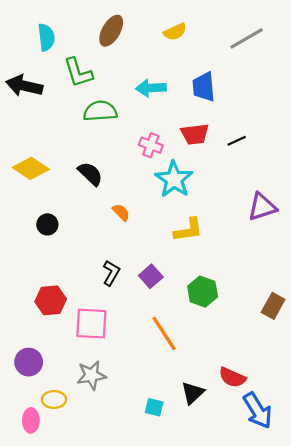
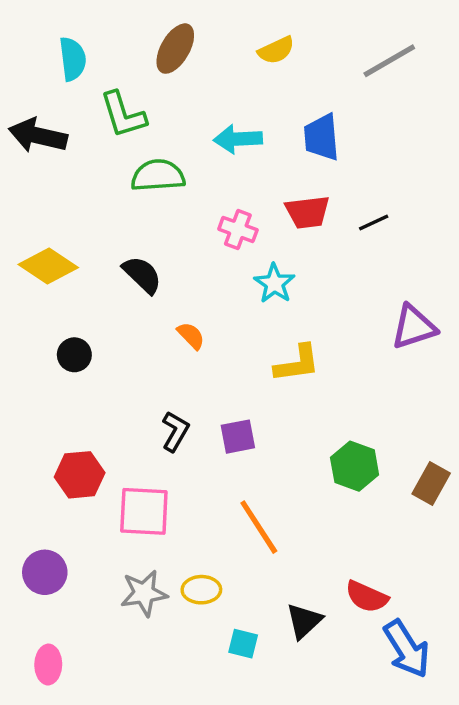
cyan star: (174, 179) -> (274, 283), size x0.7
purple square: (151, 276) -> (238, 437), turned 30
green hexagon: (203, 292) -> (355, 466), moved
yellow ellipse: (54, 399) -> (201, 590), moved

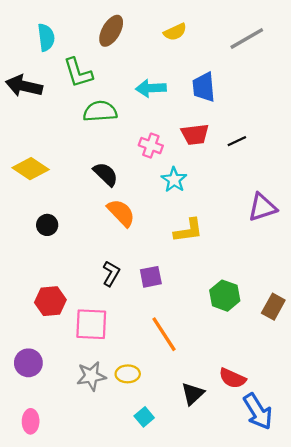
black semicircle: (142, 275) -> (106, 174), moved
orange semicircle: (191, 336) -> (121, 213), size x1.6
cyan square: (243, 644) -> (144, 417), moved, turned 36

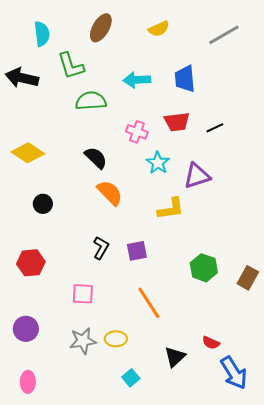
purple triangle: (262, 207) -> (197, 176), moved
red hexagon: (50, 301) -> (31, 263), moved
pink square: (91, 324) -> (83, 294), size x0.7
red semicircle: (232, 378) -> (211, 343), size x0.7

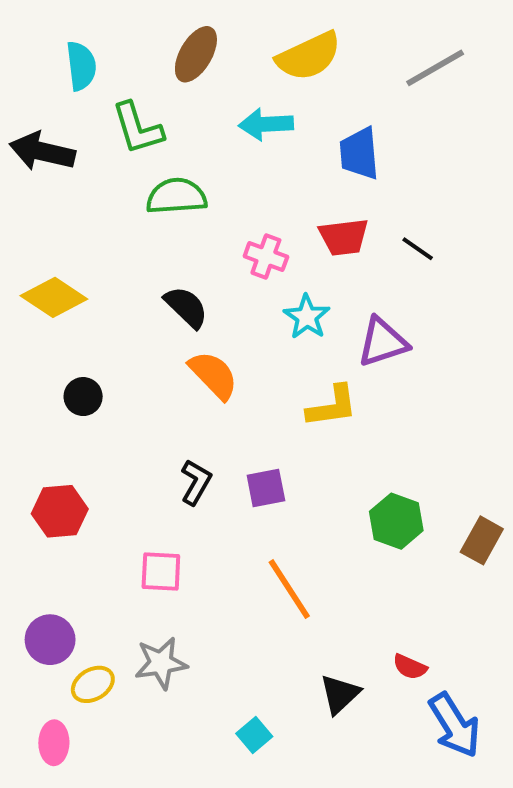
yellow semicircle: (159, 29) -> (309, 56), size x1.6
cyan arrow: (137, 80) -> (266, 124), moved
black line: (215, 128) -> (418, 249), turned 60
yellow ellipse: (116, 339) -> (93, 684), moved, turned -30

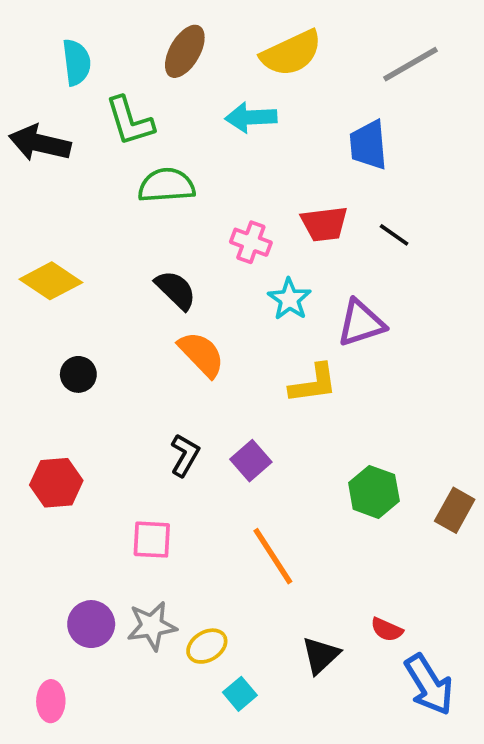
blue trapezoid: (359, 153) -> (368, 145), moved
purple square: (266, 488) -> (251, 461), turned -30
purple circle: (50, 640) -> (91, 624), moved
yellow ellipse: (93, 684) -> (207, 646), moved

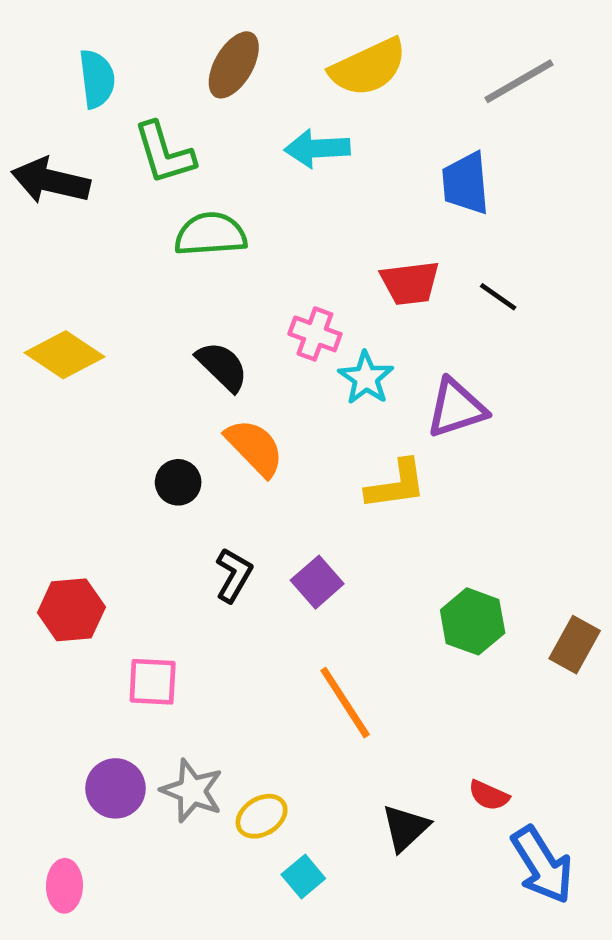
pink cross: (251, 242) -> (315, 334), moved
black circle: (78, 374) -> (178, 482), moved
pink square: (152, 540) -> (153, 682), moved
gray star: (152, 626) -> (192, 791), turned 30

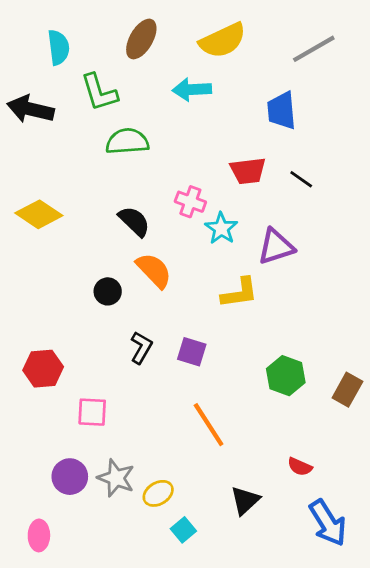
purple square: (317, 582) -> (192, 352), turned -32
red semicircle: (489, 795) -> (300, 467), moved

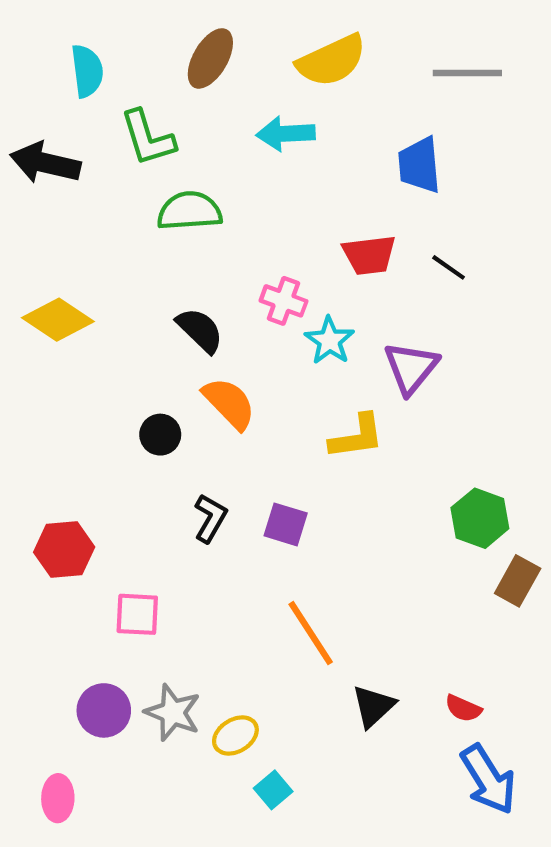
gray line: (314, 49) -> (467, 73), turned 30
purple triangle: (276, 247) -> (411, 368), turned -33
green hexagon: (286, 376) -> (480, 518), moved
red semicircle: (300, 467) -> (463, 708), moved
black triangle: (245, 500) -> (373, 706), moved

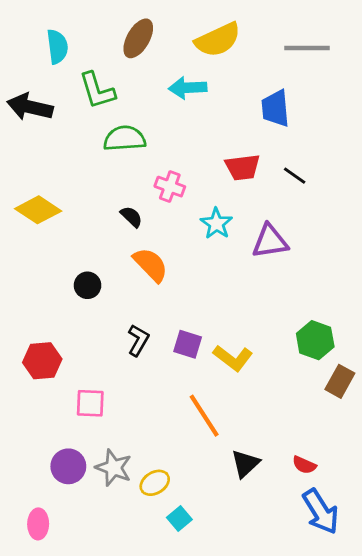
pink cross: (284, 301) -> (170, 187), moved
black semicircle: (200, 330) -> (131, 217), size x0.7
purple triangle: (411, 368) -> (270, 241), turned 42
black circle: (160, 435) -> (88, 285), moved
yellow L-shape: (357, 437) -> (233, 358), moved, turned 45

